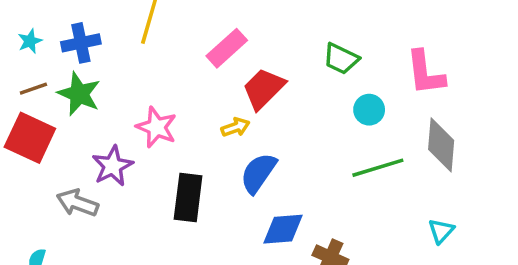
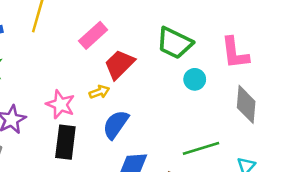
green trapezoid: (341, 59) -> (175, 43), size x1.4
pink star: (156, 127) -> (60, 104), moved
green line: (378, 168) -> (201, 148), moved

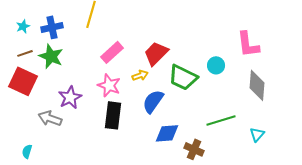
pink rectangle: (93, 35) -> (112, 52), moved
green trapezoid: (175, 43) -> (183, 77), moved

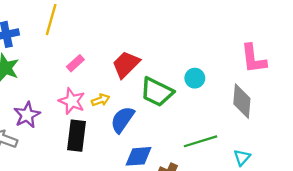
pink L-shape: (248, 44) -> (253, 59), moved
pink rectangle: (112, 52) -> (75, 63), size x0.7
yellow arrow: (140, 75) -> (101, 100), moved

